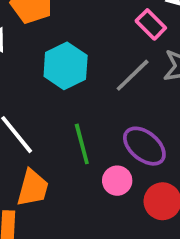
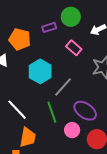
pink rectangle: (151, 24) -> (74, 48), moved
gray line: (133, 75) -> (63, 87), moved

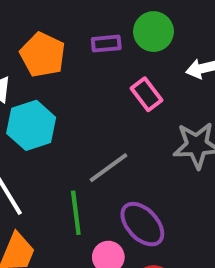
cyan hexagon: (40, 71) -> (31, 125), moved

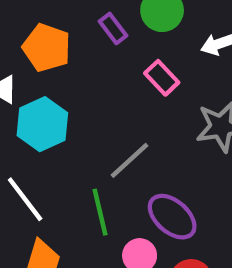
purple rectangle: (106, 44) -> (113, 28), turned 64

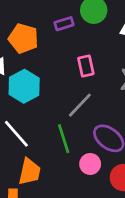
purple rectangle: (113, 28) -> (64, 24), turned -66
pink rectangle: (162, 78) -> (86, 66), moved, turned 35

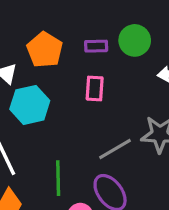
pink rectangle: (86, 66) -> (95, 88), moved
gray line: (80, 105) -> (115, 149), moved

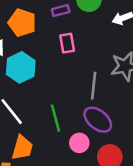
gray line: (115, 149) -> (94, 86), turned -40

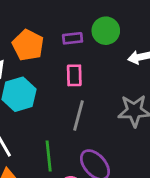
gray line: (94, 86) -> (79, 115), moved

